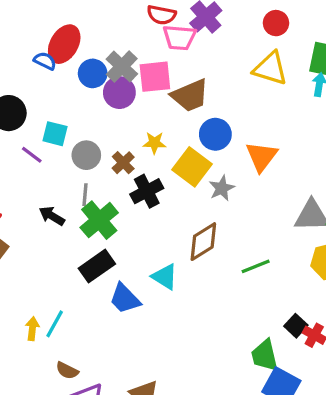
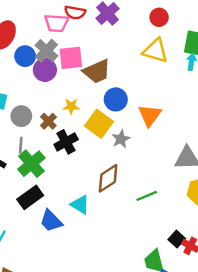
pink trapezoid: (179, 38) -> (56, 23), moved

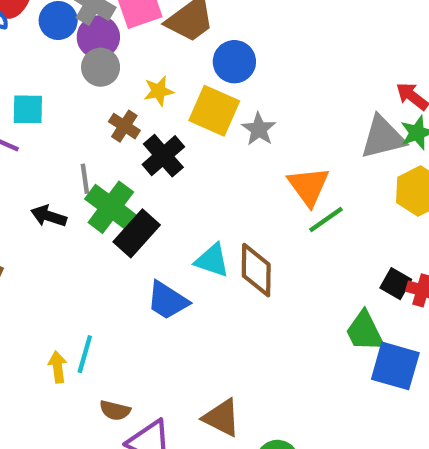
orange triangle: (150, 115) -> (308, 186), moved
gray circle: (21, 116) -> (101, 67), moved
brown diamond: (108, 178) -> (256, 270), moved, turned -44
black rectangle: (30, 197) -> (137, 233), moved

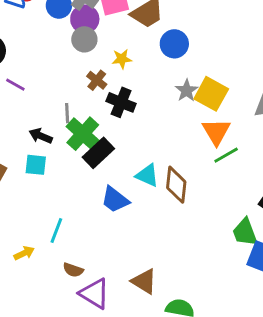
cyan square: (28, 109) -> (36, 165), moved
yellow square: (214, 111) -> (211, 94), moved
black cross: (163, 156) -> (121, 102), turned -32
yellow arrow: (58, 367) -> (24, 253), moved, turned 66

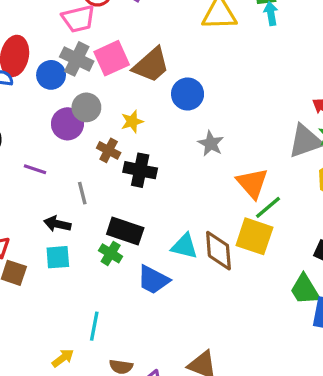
purple circle: (85, 19) -> (67, 124), moved
purple line: (15, 85) -> (35, 169), moved
yellow square: (211, 94) -> (254, 236), moved
green cross: (83, 134) -> (111, 253), moved, size x0.6
black rectangle: (98, 153) -> (125, 231), turned 72

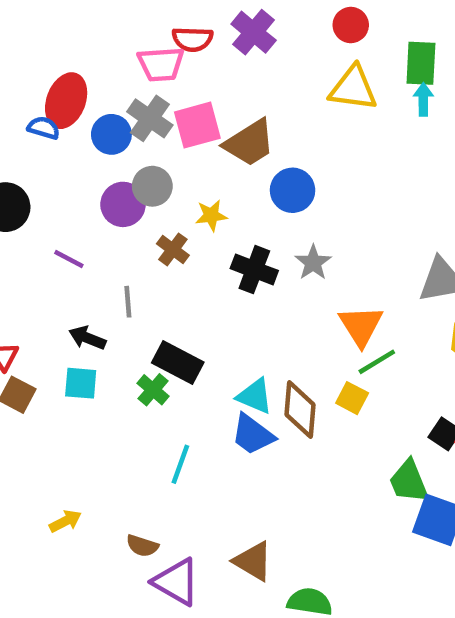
black cross: (140, 170) -> (254, 270), moved
yellow square: (254, 236) -> (352, 398), size x0.6
blue trapezoid: (153, 280) -> (253, 435), moved
cyan line: (94, 326) -> (180, 464), moved

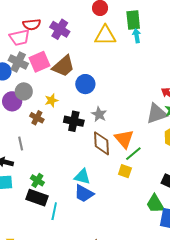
purple cross: (254, 32) -> (60, 29), moved
black rectangle: (178, 363) -> (37, 198), moved
brown diamond: (300, 410) -> (101, 143), moved

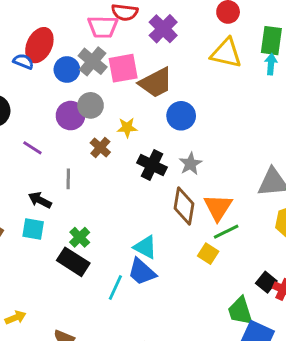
cyan line: (54, 211) -> (115, 287), moved

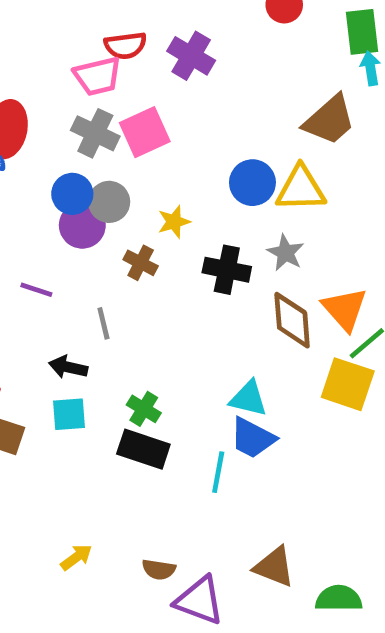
yellow triangle: (226, 53) -> (301, 189), moved
blue circle: (67, 70) -> (72, 194), moved
brown trapezoid: (156, 83) -> (329, 120), moved
yellow square: (208, 254) -> (348, 384), size x1.6

